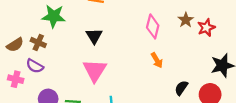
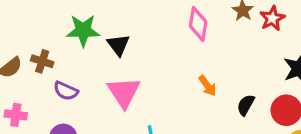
green star: (54, 16) -> (83, 30), moved
orange arrow: (157, 60) -> (207, 86), moved
purple semicircle: (35, 66) -> (66, 91), moved

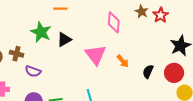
green star: (83, 30) -> (41, 32), turned 30
black triangle: (118, 45) -> (64, 40), turned 42
pink triangle: (124, 92) -> (96, 55), moved

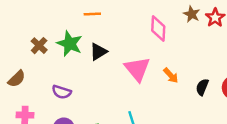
brown cross: (17, 54) -> (39, 46), moved, turned 32

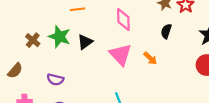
pink diamond: (158, 28) -> (123, 19), moved
black semicircle: (202, 87) -> (166, 31), moved

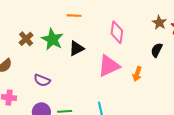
pink triangle: (120, 55) -> (109, 66), turned 40
orange arrow: (150, 58) -> (137, 74), turned 56

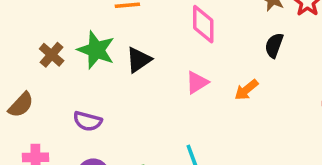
pink triangle: (109, 66) -> (197, 82), size x0.6
orange arrow: (137, 74) -> (246, 90), turned 40

